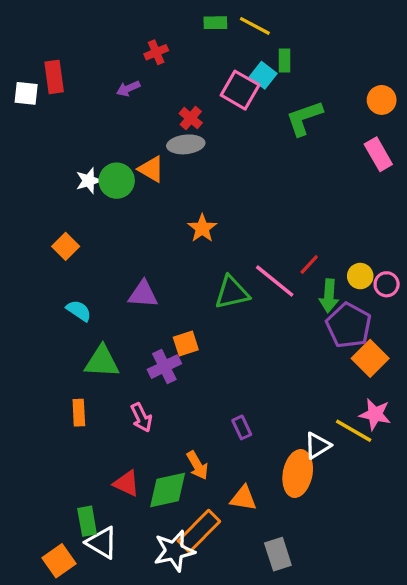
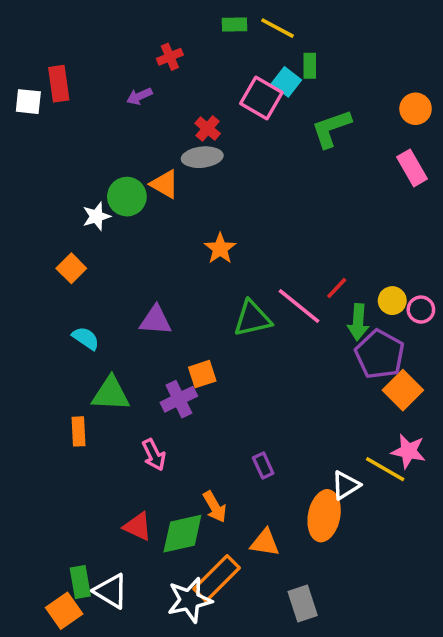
white star: (89, 181) -> (96, 216), moved
orange rectangle: (79, 413) -> (78, 431), moved
green rectangle: (87, 521) -> (80, 582), moved

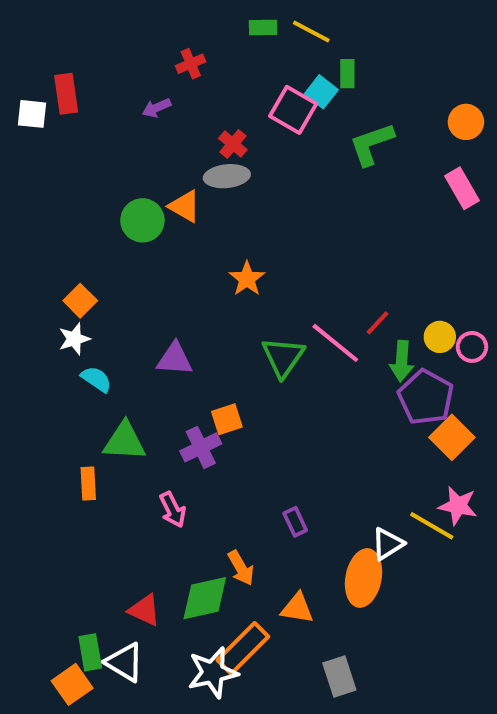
white star: (96, 216) -> (74, 339), moved
green triangle: (252, 318) -> (283, 357), turned -42
red triangle: (138, 526) -> (144, 610), moved

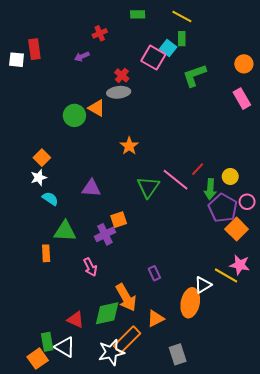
yellow line: (311, 32) -> (182, 16), moved
pink circle: (472, 347) -> (247, 202), moved
orange arrow: (241, 568) -> (126, 298), size x1.5
orange triangle: (297, 608) -> (156, 319), turned -36

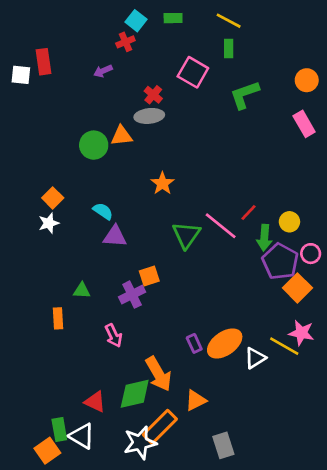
cyan square: (168, 48) -> (136, 21), moved
orange triangle: (97, 108) -> (121, 136), turned -36
cyan semicircle: (50, 199) -> (103, 211), moved
green triangle: (65, 231) -> (82, 291), size x0.6
orange ellipse: (190, 303) -> (225, 343), moved, turned 44

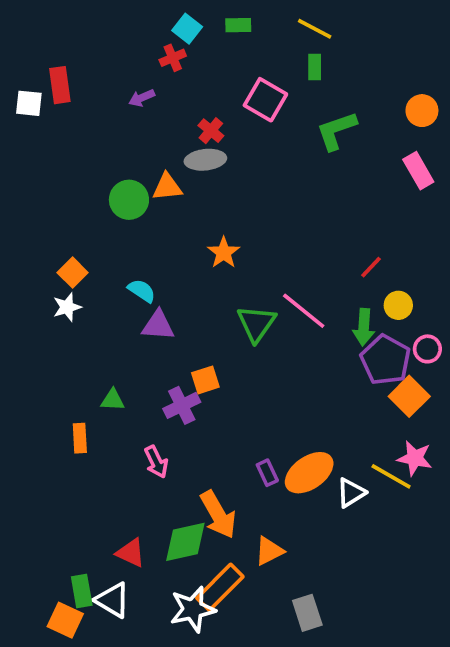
red line: (248, 213) -> (371, 267), moved
orange square: (47, 451) -> (65, 620), turned -30

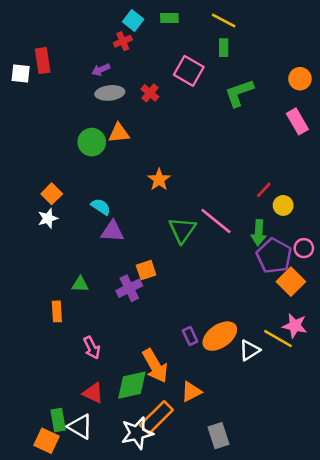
gray ellipse: (205, 160) -> (110, 93), moved
yellow circle: (398, 305) -> (283, 205), moved
pink arrow: (156, 462) -> (92, 348), moved

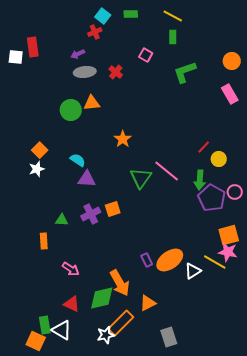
pink square: (189, 71) -> (146, 55), size x0.6
orange square: (291, 282) -> (229, 235), moved, turned 30
purple cross: (129, 288) -> (91, 214), moved
pink arrow: (92, 348) -> (71, 269), turned -30
white star: (137, 433) -> (106, 335), size x0.7

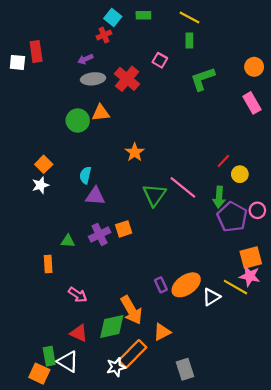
red cross: (116, 72) -> (127, 79), size x1.6
cyan semicircle: (78, 160) -> (85, 175), turned -112

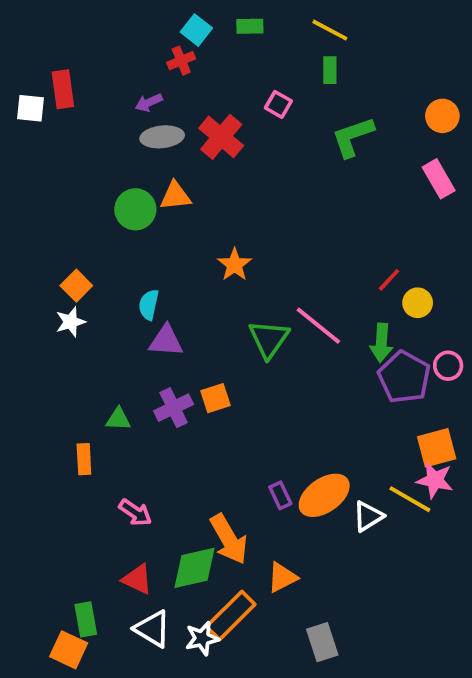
white triangle: (68, 362) -> (153, 629), moved

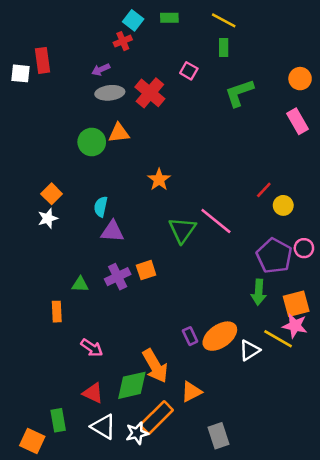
green arrow: (381, 343) -> (259, 292), moved
orange square: (69, 650) -> (32, 441), moved

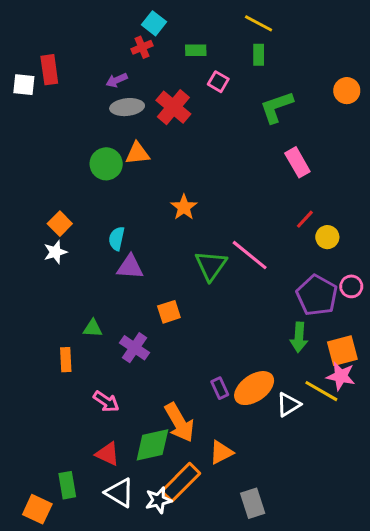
green rectangle: (169, 18) -> (196, 50), moved
pink rectangle: (297, 121) -> (297, 162), moved
purple cross: (118, 277) -> (135, 348), moved, turned -30

